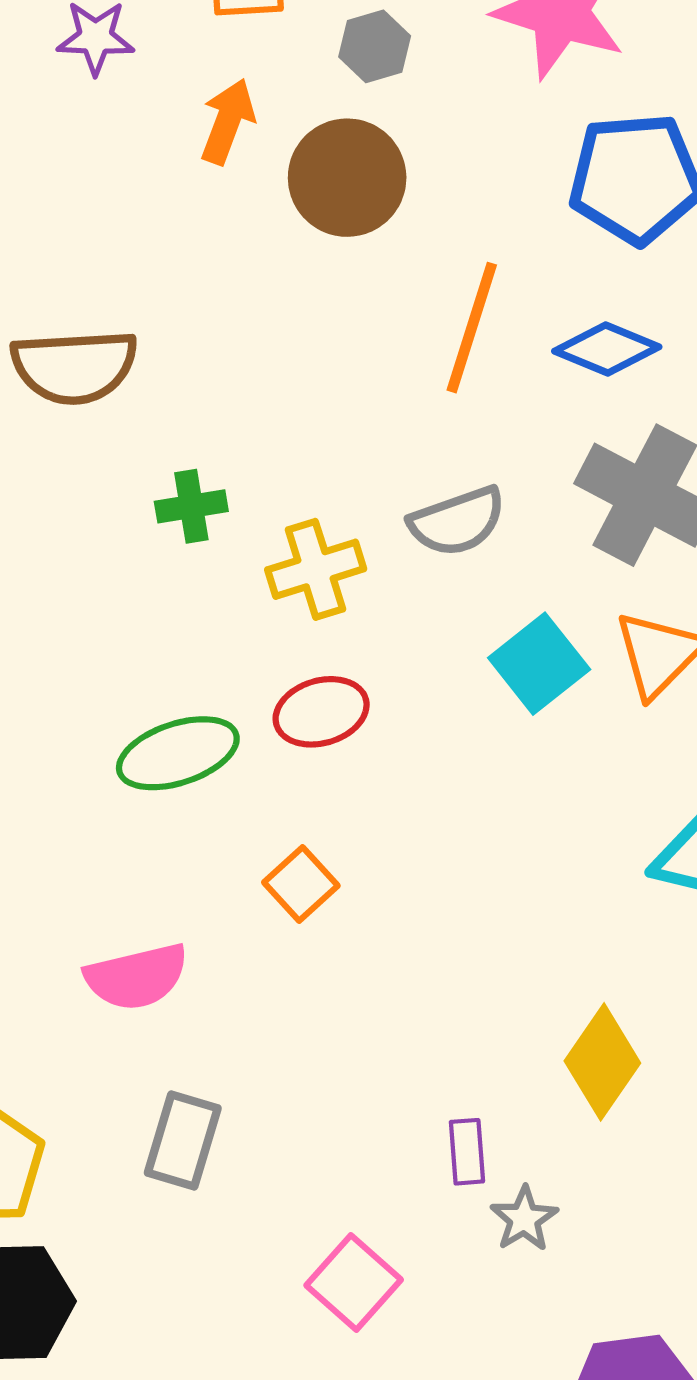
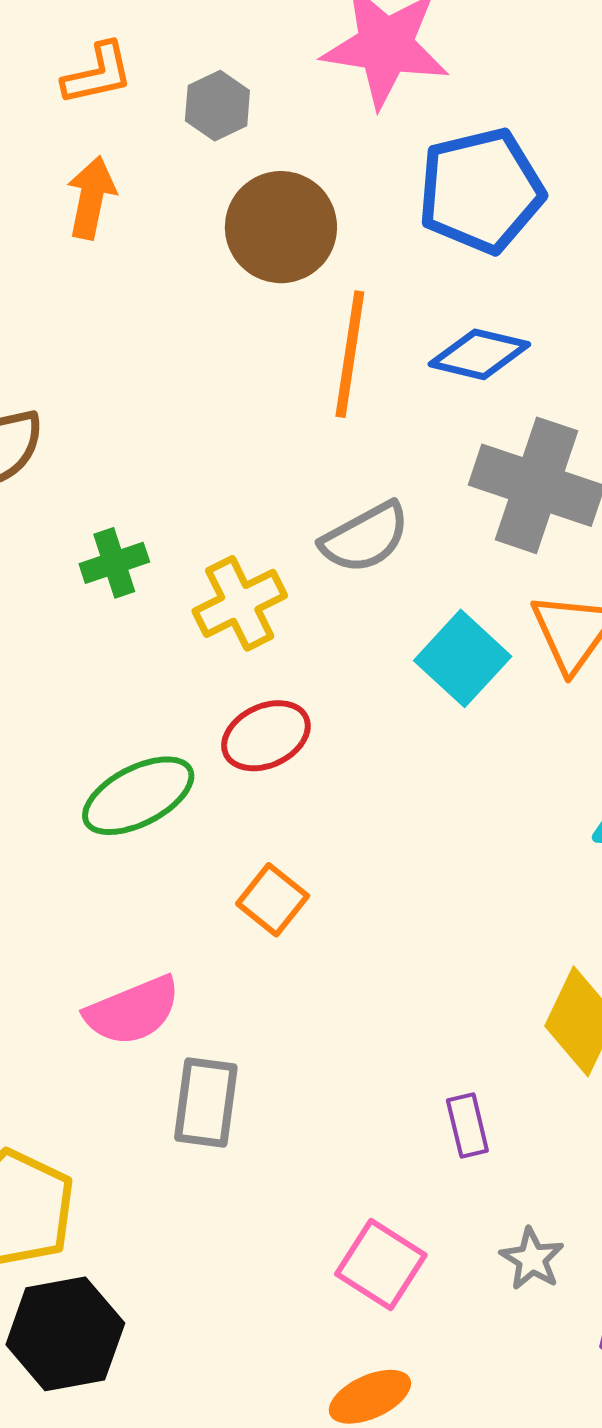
brown circle: (347, 178) -> (281, 227), moved
gray rectangle: (183, 1140) -> (206, 1102), moved
gray star: (524, 1219) -> (532, 1259), moved

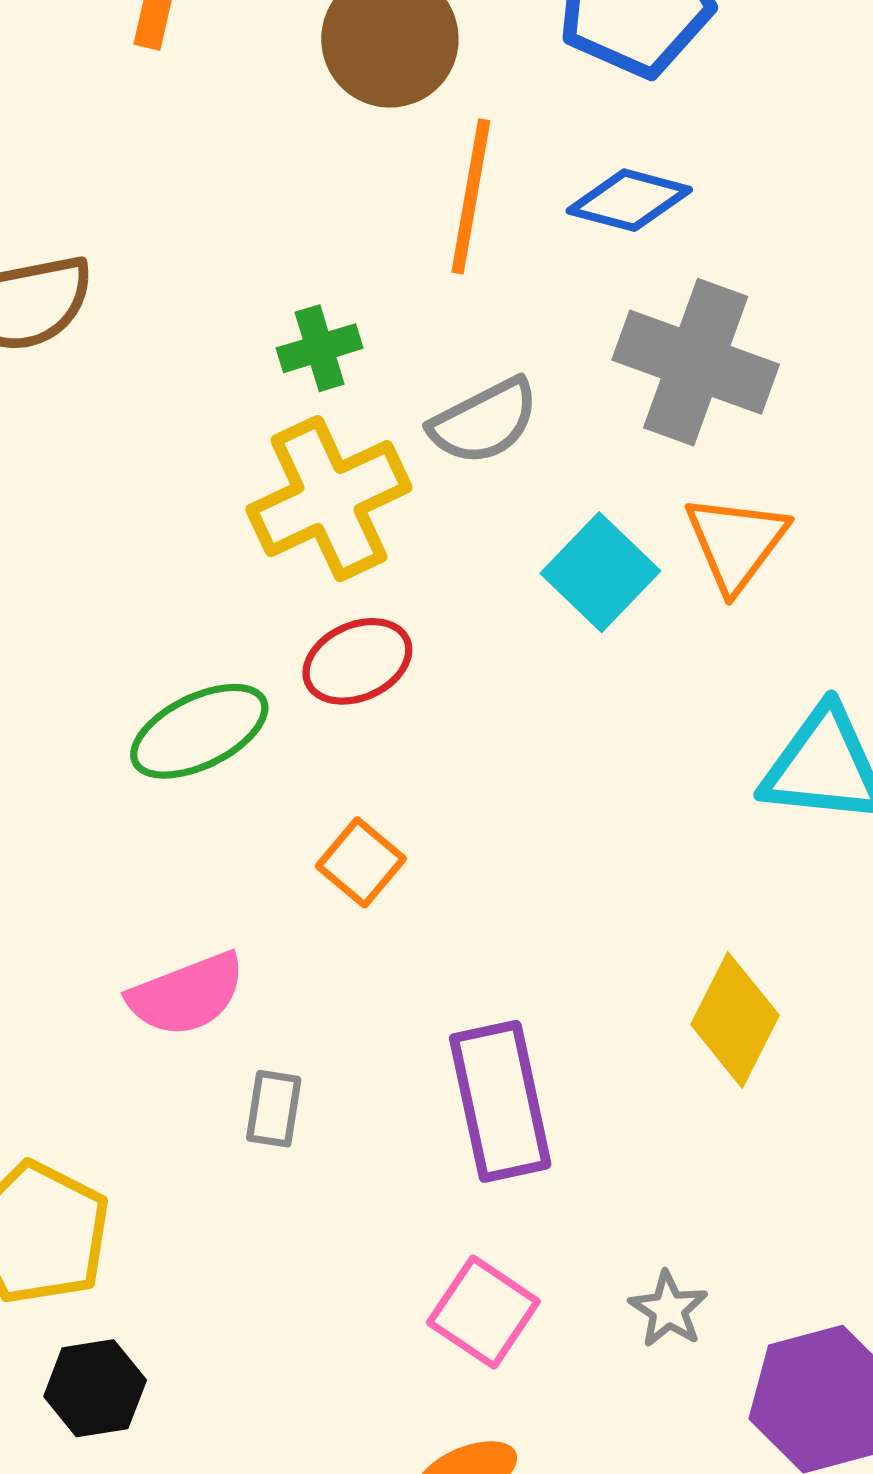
green cross: (114, 563) -> (320, 348), moved
yellow cross: (240, 603) -> (329, 499), size x1.4
gray rectangle: (206, 1102) -> (274, 1109), size x0.7
purple rectangle: (467, 1125) -> (500, 1101), moved, size x2.0
black hexagon: (65, 1334) -> (95, 1388), size x0.7

